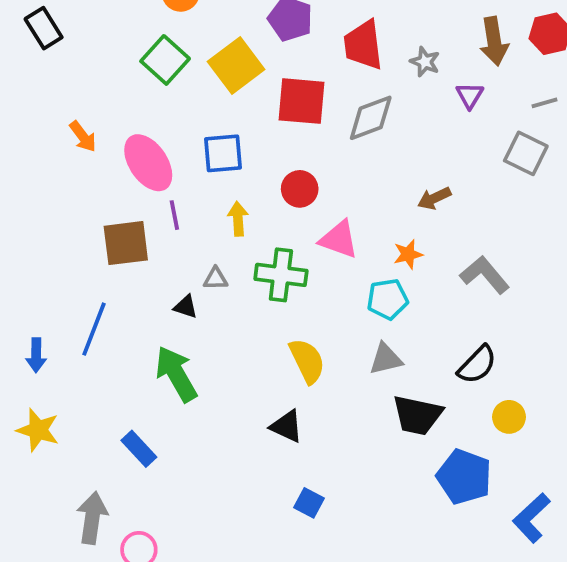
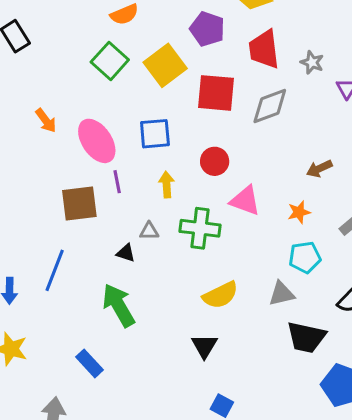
cyan pentagon: (388, 299) -> (305, 257), moved
yellow semicircle: (307, 361) -> (220, 295), turned 90
black triangle: (287, 426) -> (204, 346), turned 36

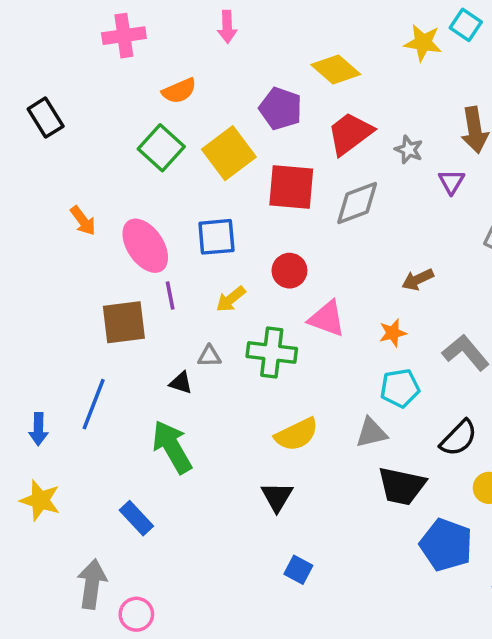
red trapezoid: (264, 49) -> (350, 134), turned 60
yellow arrow: (167, 185) -> (231, 299), turned -125

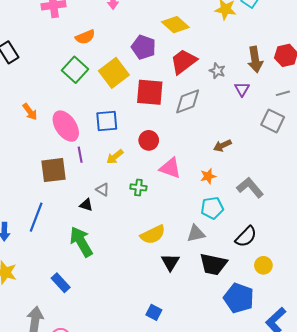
green cross: (272, 353) -> (138, 187), size x0.6
gray triangle: (209, 356) -> (103, 190), turned 32
black triangle: (277, 497) -> (170, 262), moved

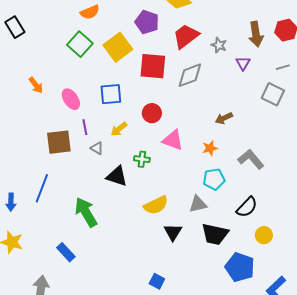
pink ellipse: (66, 126) -> (71, 99), size x0.7
gray triangle: (103, 190) -> (97, 148), moved
black triangle: (86, 205) -> (117, 176), moved, size x1.6

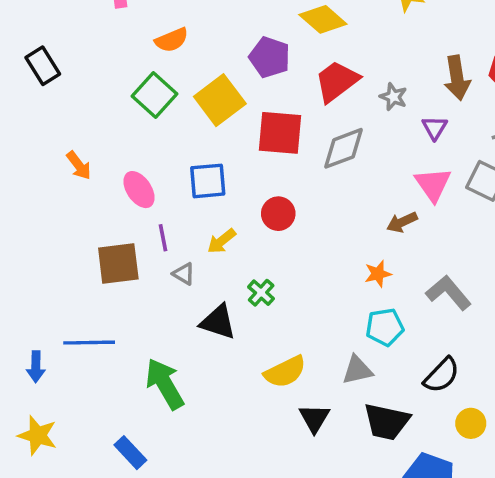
pink triangle: (173, 140) -> (433, 184), moved, turned 35
green cross: (142, 159) -> (261, 293), turned 35
blue line: (42, 188) -> (89, 343), turned 68

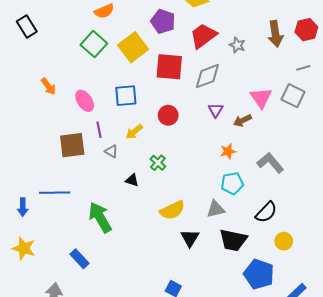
purple triangle: (435, 128) -> (216, 110), moved
black triangle: (218, 322) -> (132, 180), size x0.6

